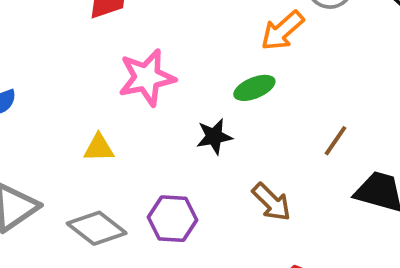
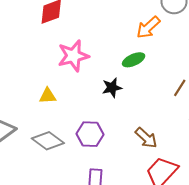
brown arrow: (272, 202) -> (146, 138), moved

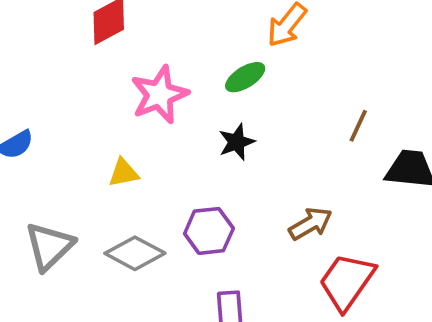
green ellipse: (134, 60) -> (245, 77), moved
brown arrow: (146, 138) -> (310, 224), turned -65

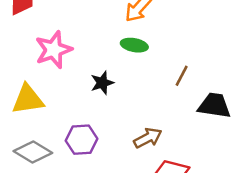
green ellipse: (245, 77) -> (134, 45), moved, turned 40
yellow triangle: (123, 173) -> (28, 99), size x1.6

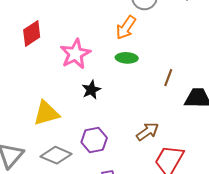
pink star: (53, 50) -> (75, 54), moved
black star: (102, 83) -> (91, 90), moved

